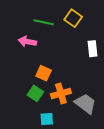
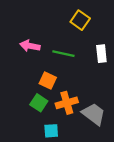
green line: (44, 22) -> (63, 54), moved

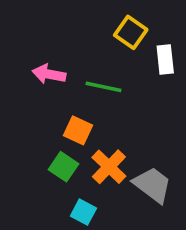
white rectangle: (101, 54) -> (165, 60), moved
orange cross: (67, 103) -> (109, 167), turned -30
cyan square: (51, 131) -> (83, 212), turned 32

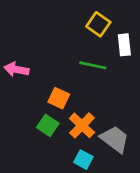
pink arrow: (49, 74) -> (16, 69), moved
green line: (103, 87) -> (93, 65), moved
cyan square: (83, 212) -> (83, 160), moved

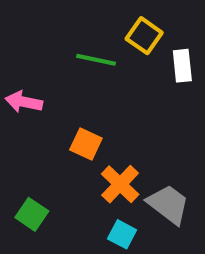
green line: (93, 65) -> (96, 60), moved
green square: (48, 125) -> (32, 214), moved

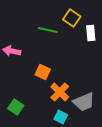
gray trapezoid: (168, 204) -> (84, 102), turned 120

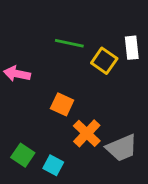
yellow square: (72, 18) -> (104, 61), moved
cyan square: (61, 117) -> (53, 165), moved

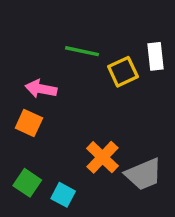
yellow square: (104, 61) -> (123, 72), turned 30
pink arrow: (17, 74) -> (41, 89), moved
orange square: (62, 104) -> (29, 123), moved

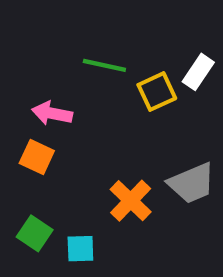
white rectangle: (155, 56) -> (198, 72), turned 40
gray trapezoid: (143, 174) -> (192, 183), moved
cyan square: (63, 195) -> (80, 249), turned -30

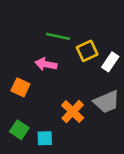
white rectangle: (198, 72) -> (110, 62), moved
pink arrow: (52, 113) -> (46, 64), moved

